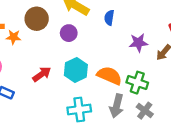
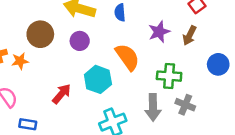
orange semicircle: (109, 76) -> (127, 57), moved, turned 45

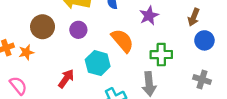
brown arrow: (189, 35) -> (194, 17), moved
gray cross: (185, 105) -> (202, 80), moved

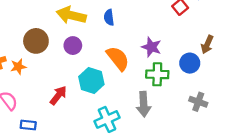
purple star: (149, 16) -> (151, 47), moved, turned -30
brown arrow: (194, 17) -> (207, 44), moved
blue circle: (204, 40) -> (190, 63), moved

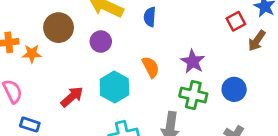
brown arrow: (207, 44) -> (257, 41), moved
orange semicircle: (118, 58) -> (151, 67), size x0.7

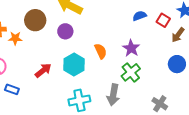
blue semicircle: (150, 17) -> (140, 16), moved, turned 64
red square: (236, 21) -> (163, 20), turned -32
blue circle: (234, 89) -> (177, 64), moved
green cross: (193, 95) -> (131, 72), turned 36

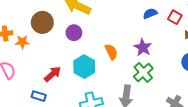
blue rectangle: (12, 89) -> (39, 96), moved

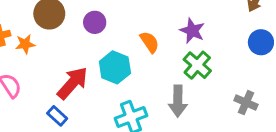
red arrow: (53, 74) -> (72, 83), size x1.4
blue rectangle: (39, 96) -> (57, 116), turned 32

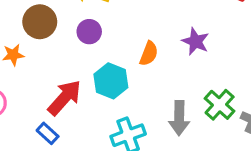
orange semicircle: (149, 42) -> (149, 54), turned 55
green cross: (197, 65) -> (220, 105), moved

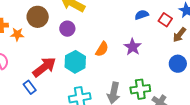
green cross: (220, 105) -> (140, 89), turned 30

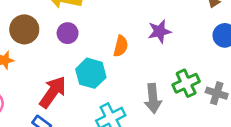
purple star: (133, 47) -> (159, 31), turned -30

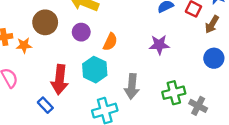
orange semicircle: (121, 46) -> (110, 42), moved
red arrow: (53, 92) -> (60, 80), turned 140
gray arrow: (153, 98) -> (132, 86), moved

